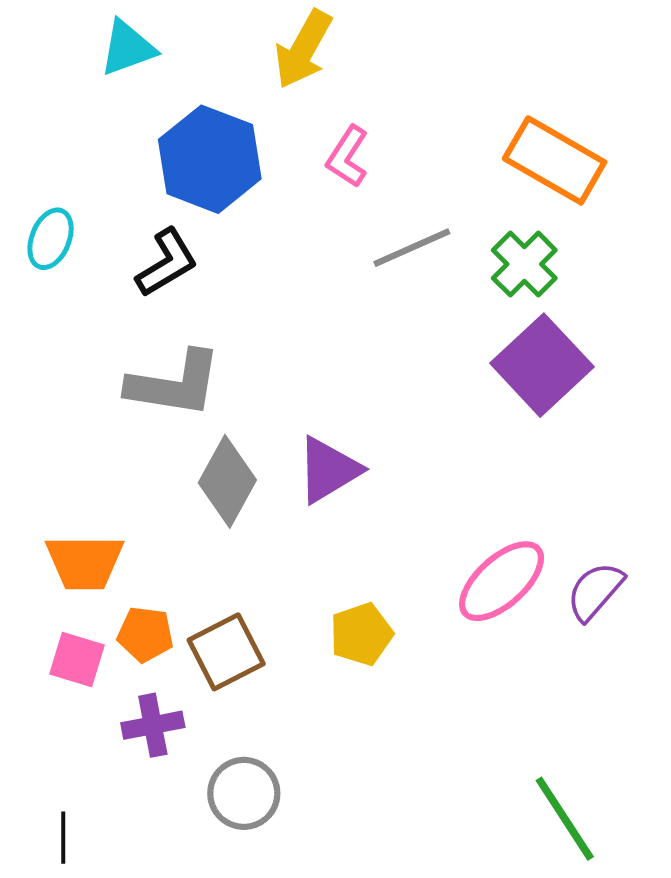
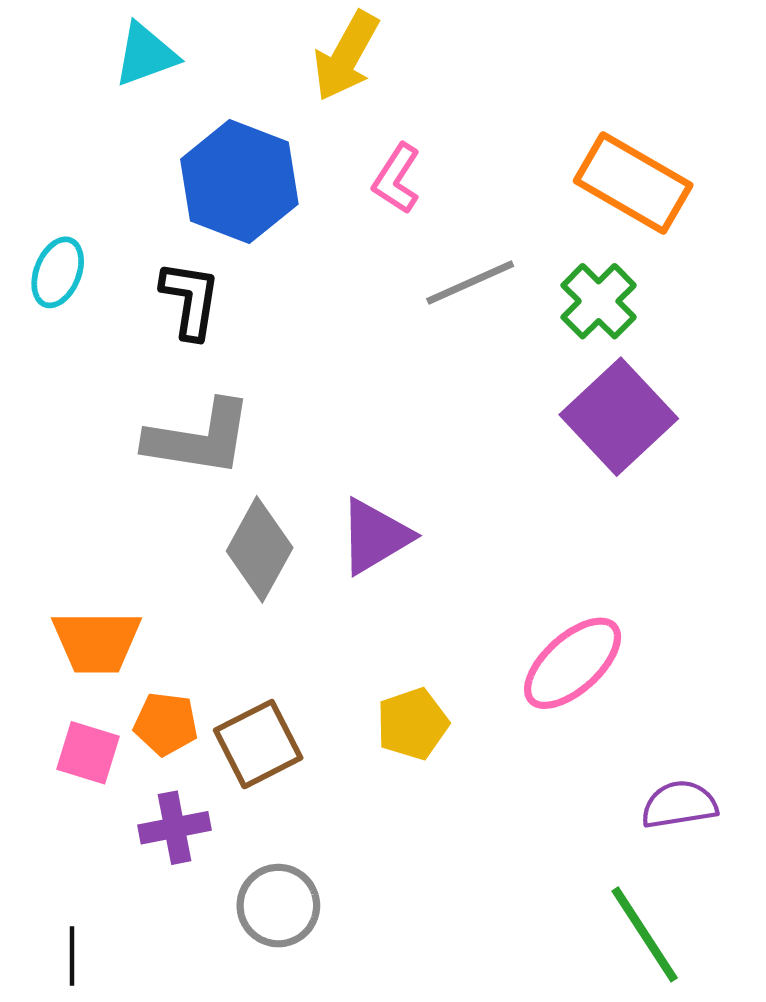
black L-shape: (167, 263) -> (190, 300), turned -50
purple semicircle: (595, 591) -> (679, 805), moved, turned 40

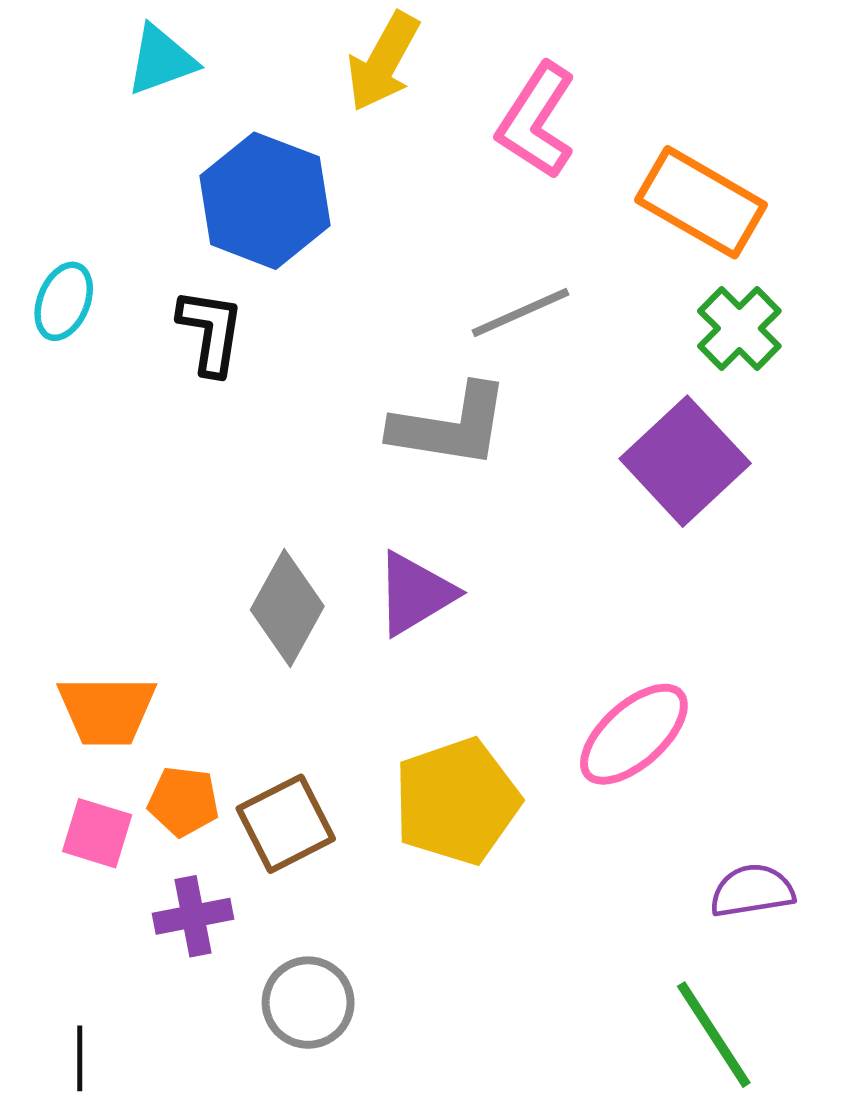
pink L-shape: (397, 179) -> (537, 121), moved, size x1.5
green cross: (599, 301) -> (739, 328), moved
gray L-shape: (199, 438) -> (450, 426), moved
yellow pentagon: (412, 724) -> (457, 801), size x1.6

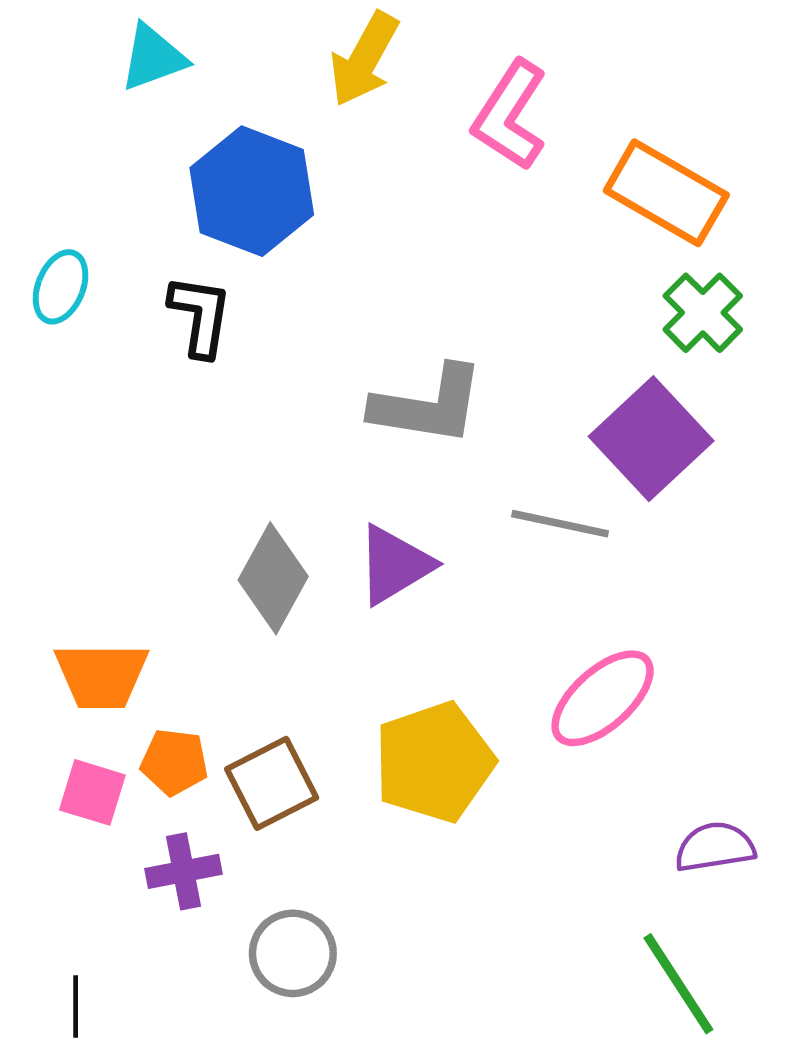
gray line: (521, 312) -> (560, 524), moved, turned 36

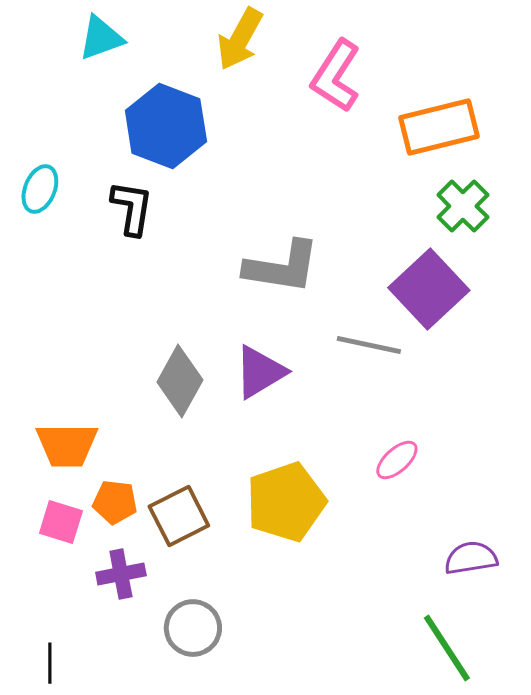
orange rectangle: (666, 193) -> (439, 127), turned -44
pink ellipse: (603, 698) -> (397, 460), size x0.6

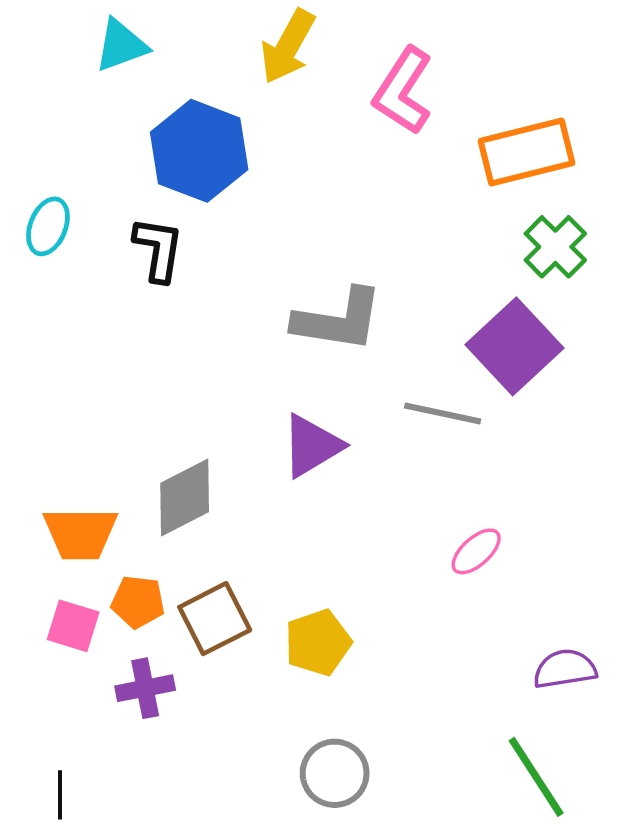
gray diamond: (180, 381) -> (185, 497), moved, turned 34
yellow pentagon: (286, 502) -> (318, 643), moved, size x0.7
gray circle: (193, 628) -> (335, 773), moved

